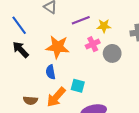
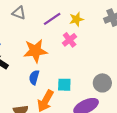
gray circle: (112, 53) -> (102, 83), moved
blue semicircle: (51, 72) -> (34, 77), turned 40

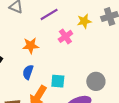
yellow star: (76, 19) -> (84, 21), moved
orange star: (35, 51) -> (31, 46), size x0.7

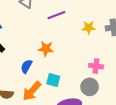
pink cross: (65, 36) -> (96, 66), moved, turned 32
orange star: (31, 46) -> (46, 49), moved

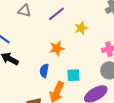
yellow star: (89, 28) -> (81, 28), moved

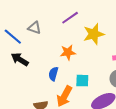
gray triangle: (24, 11) -> (34, 28), moved
yellow star: (81, 28) -> (94, 34), size x1.5

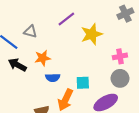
orange star: (68, 52) -> (43, 58), moved
blue semicircle: (53, 74) -> (53, 78), turned -104

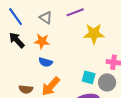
gray triangle: (30, 32) -> (46, 18), moved
cyan square: (83, 83) -> (89, 77), moved

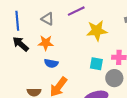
blue line: (16, 17) -> (17, 21), turned 36
cyan square: (89, 77) -> (96, 64), moved

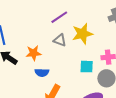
gray triangle: (48, 19) -> (60, 40), moved

